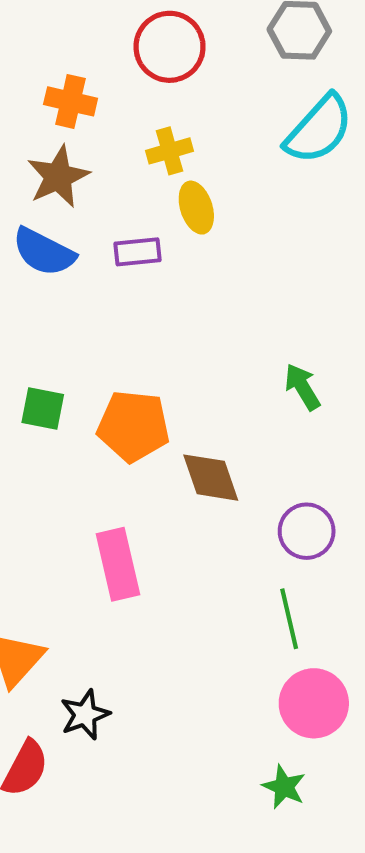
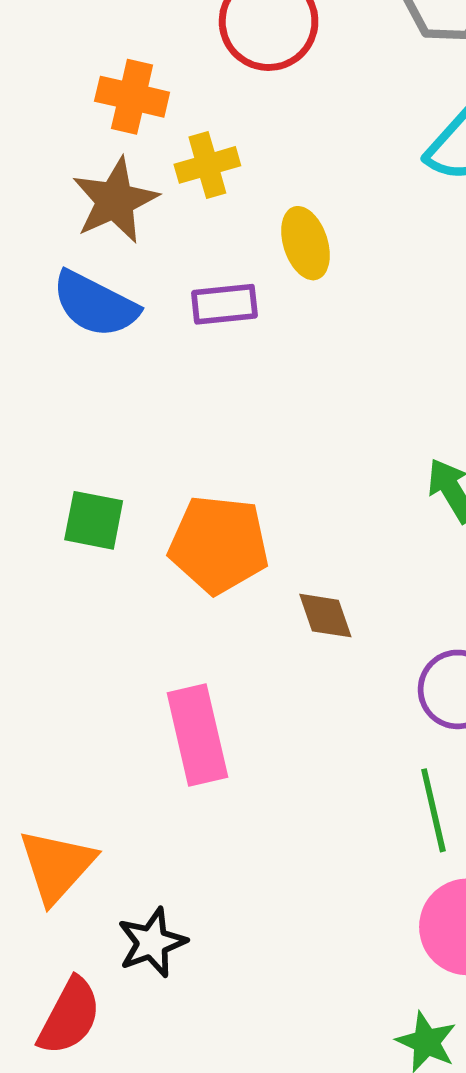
yellow cross: (170, 151) -> (207, 165), moved
brown diamond: (211, 478) -> (325, 616), size x0.7

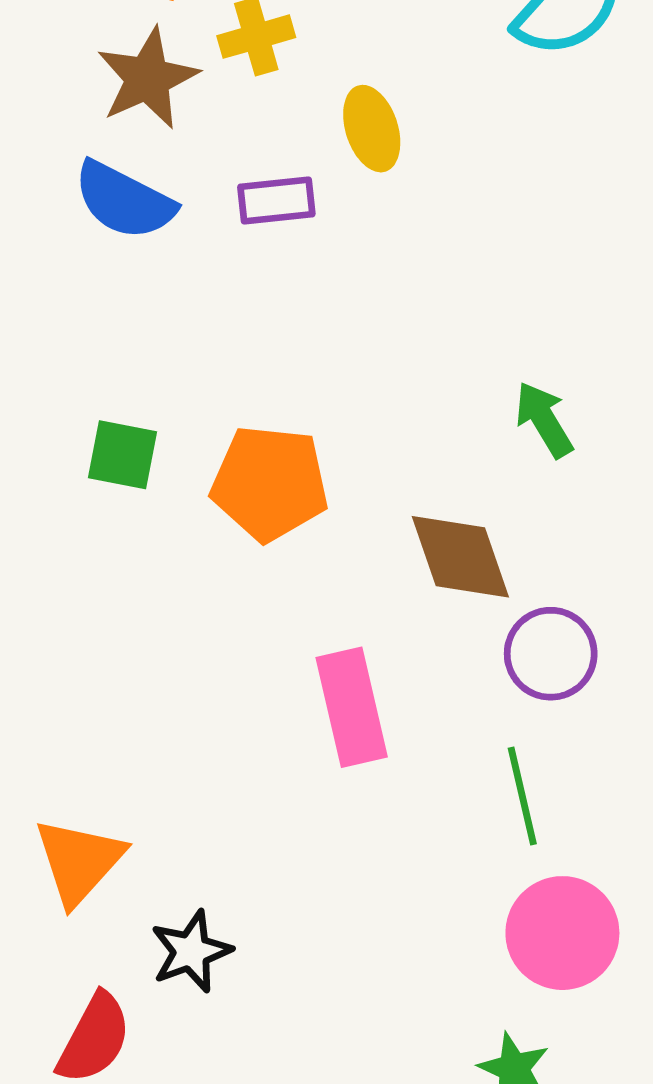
brown diamond: (325, 616) -> (460, 557), moved, size x1.6
pink rectangle: (197, 735) -> (352, 707), moved

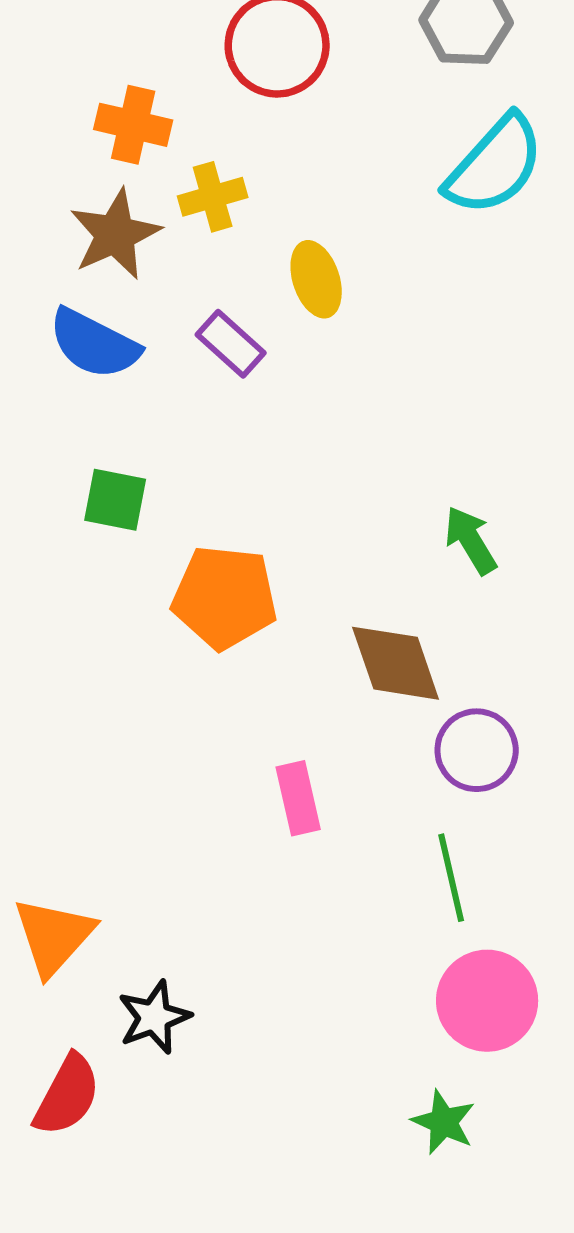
purple rectangle: (276, 200) -> (231, 344), turned 48
green square: (123, 455) -> (115, 500), moved
pink rectangle: (352, 707) -> (298, 798), size x0.7

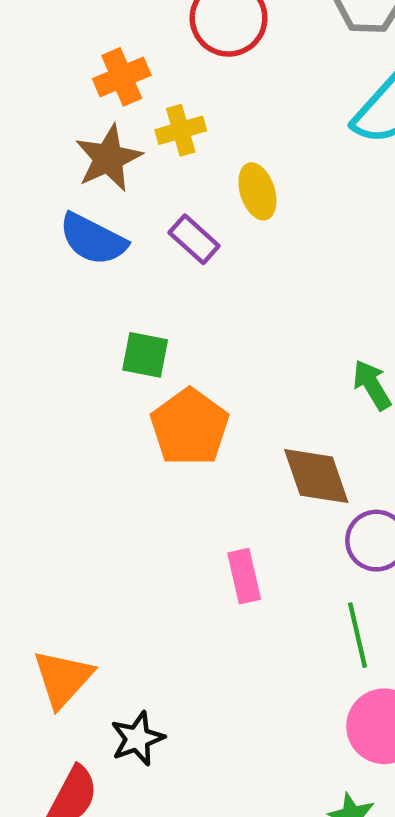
orange cross: (133, 125) -> (122, 77), turned -36
green square: (115, 500) -> (145, 355), moved
orange pentagon: (225, 597) -> (190, 427), turned 30

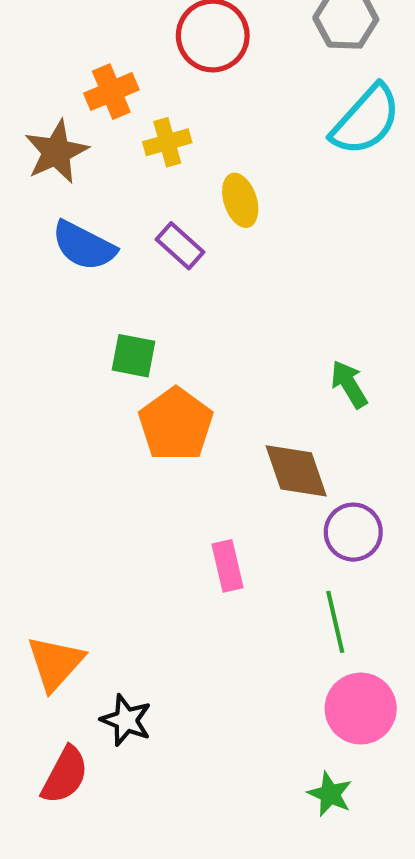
brown star: (108, 158) -> (56, 152), moved
black star: (137, 738) -> (126, 720), turned -30

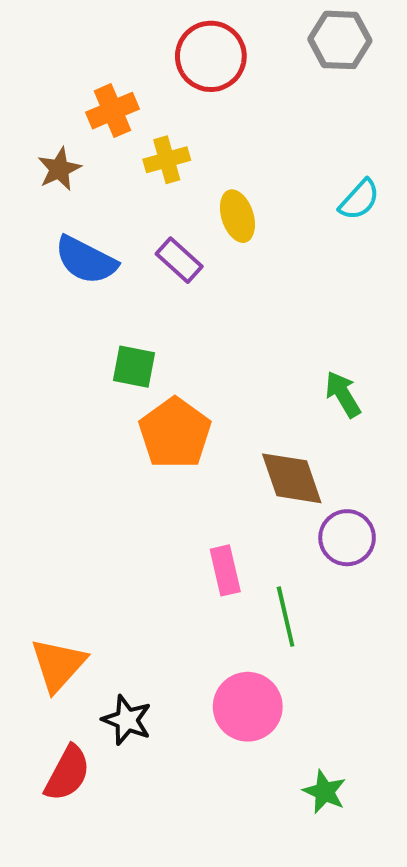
cyan semicircle: (366, 120) -> (359, 200), moved, size x0.6
brown star: (56, 152) -> (59, 169), size x0.7
green line: (335, 622) -> (286, 617), moved
pink circle: (361, 709) -> (248, 707), moved

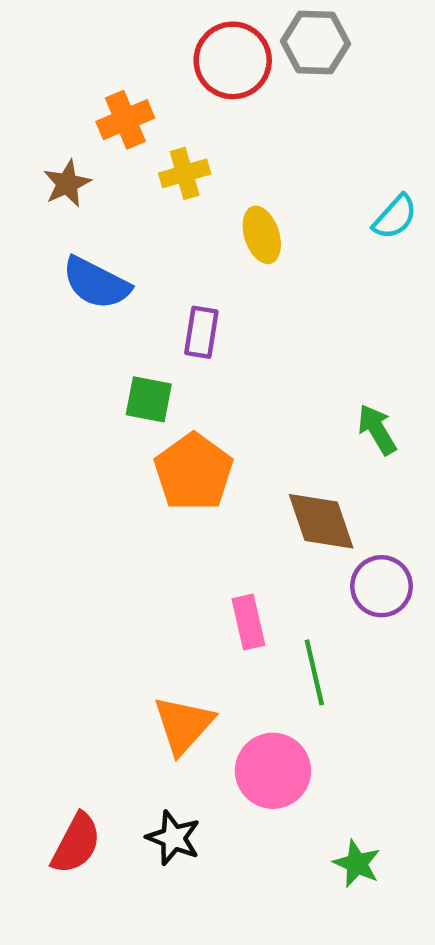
gray hexagon: (340, 40) -> (315, 43), moved
purple rectangle: (179, 260) -> (201, 332), moved, turned 57
orange triangle: (58, 665) -> (183, 725), moved
black star: (127, 720) -> (173, 838), moved

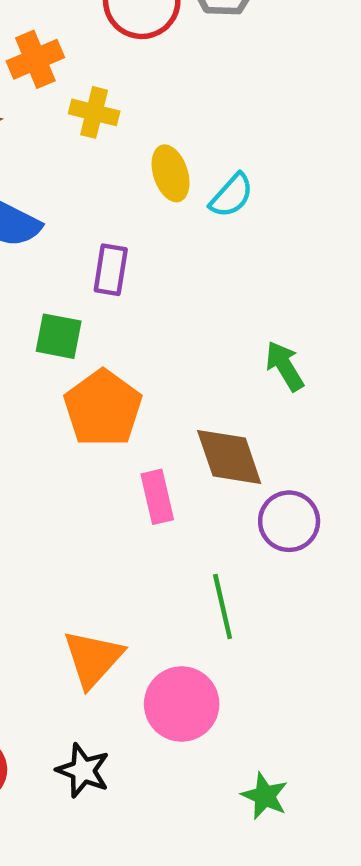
yellow cross: (185, 173) -> (94, 112), turned 30
cyan semicircle: (395, 217) -> (231, 196), moved
pink rectangle: (248, 622) -> (157, 497), moved

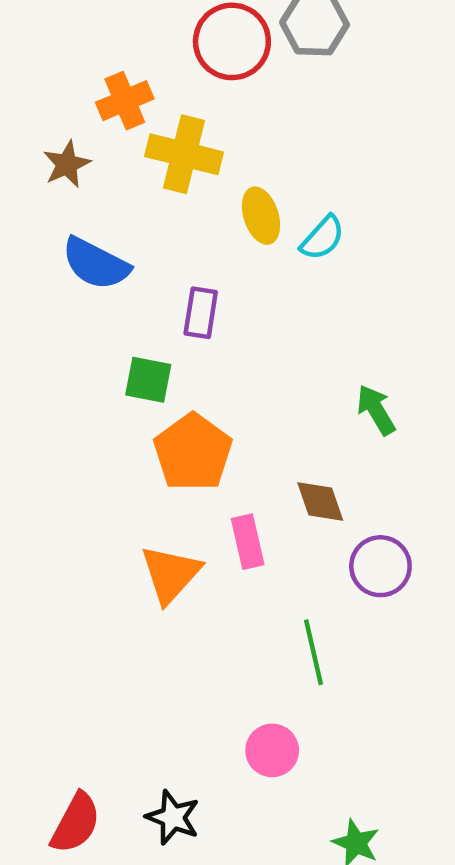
yellow cross: (94, 112) -> (184, 154), size x1.5
brown diamond: (229, 457) -> (320, 501), size x0.7
orange triangle: (93, 659) -> (171, 574), moved
pink circle: (182, 704) -> (272, 750), size x0.7

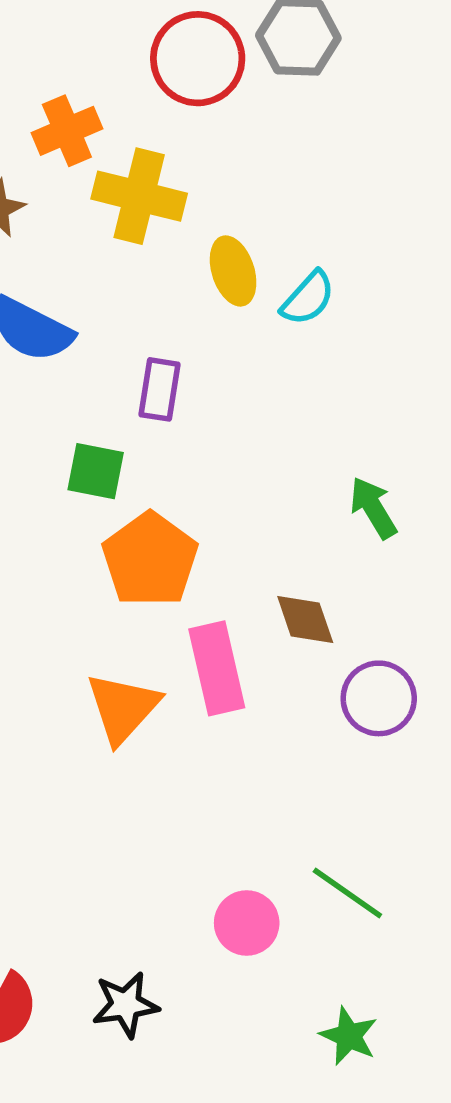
pink rectangle: (248, 542) -> (217, 668), size x1.4
green line: (313, 652) -> (347, 893), moved, turned -42
black star: (173, 817) -> (126, 1005), turned -30

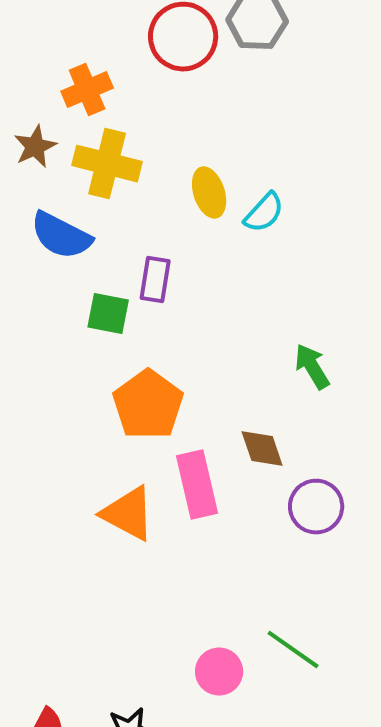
yellow cross: (139, 196) -> (107, 164), moved
green square: (96, 471) -> (108, 314), moved
orange triangle: (123, 708) -> (128, 514), turned -44

